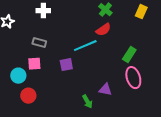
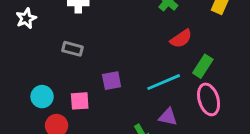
red semicircle: (103, 30) -> (181, 39), moved
cyan line: (85, 46) -> (164, 82), moved
pink square: (34, 64) -> (80, 101), moved

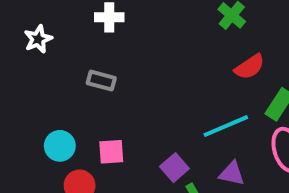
purple square: (112, 81) -> (174, 168), moved, turned -30

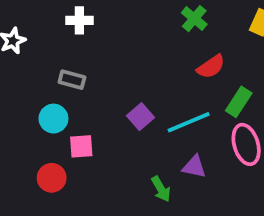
cyan circle: (60, 146) -> (53, 119), moved
purple square: (174, 168) -> (141, 117), moved

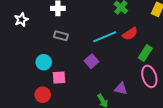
gray rectangle: (72, 80) -> (61, 36), moved
cyan line: (189, 122) -> (105, 37), moved

